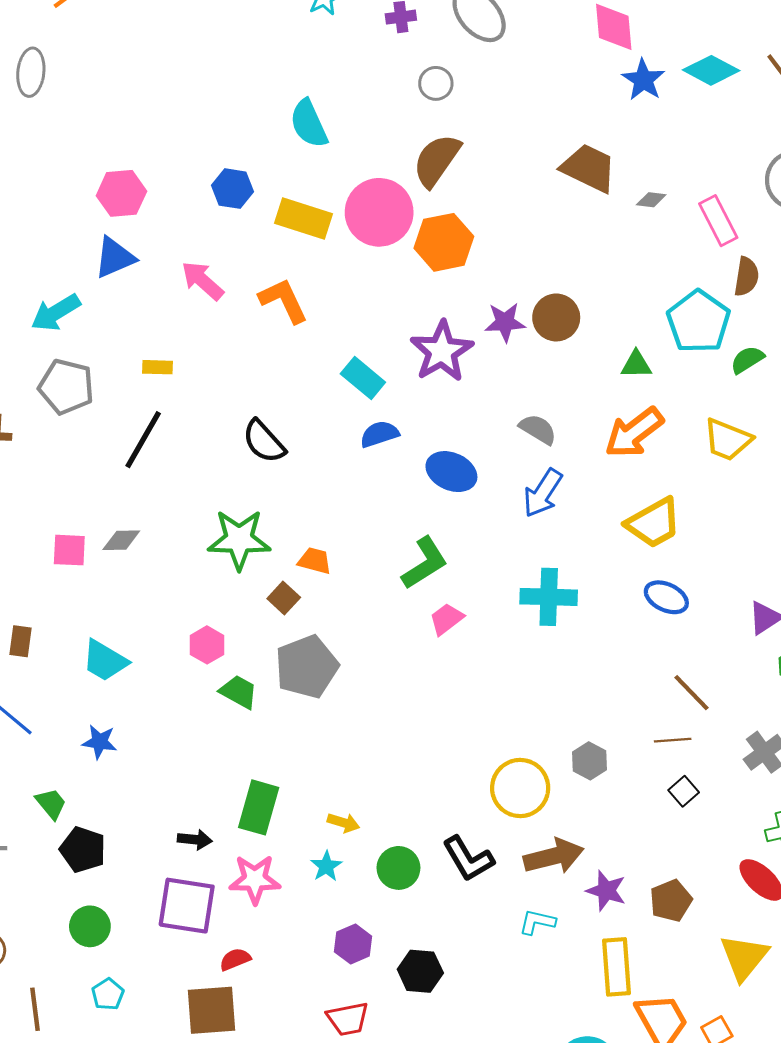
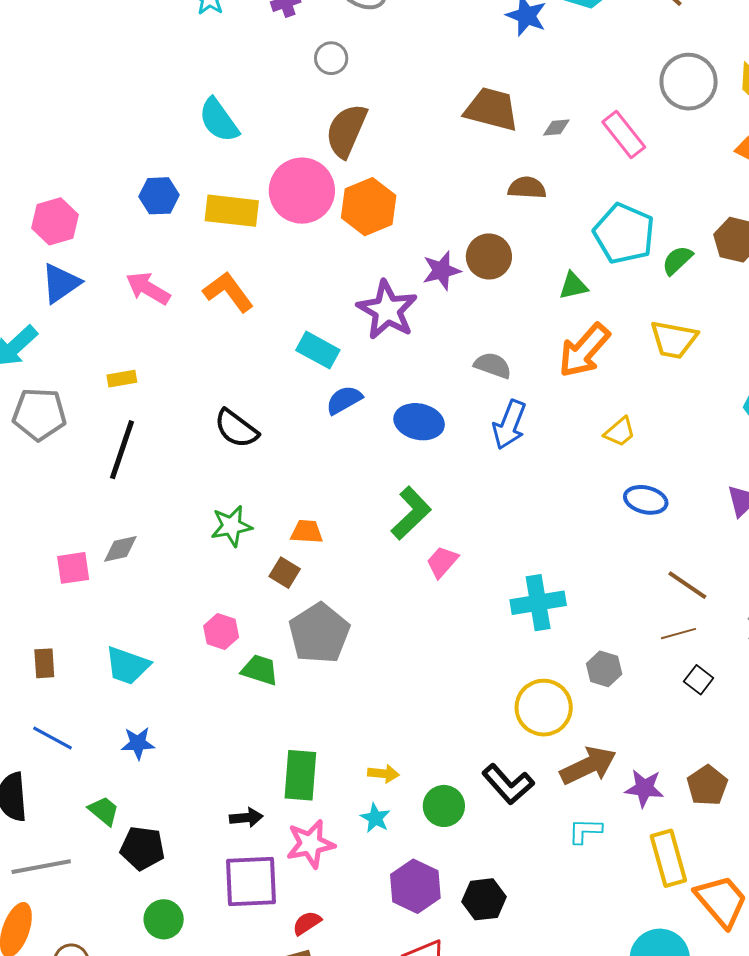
brown semicircle: (746, 277) -> (527, 188), moved, turned -84
yellow trapezoid: (654, 523) -> (620, 432), size x0.6
green star: (239, 540) -> (231, 526), size x0.7
cyan cross: (549, 597) -> (538, 603), moved
purple hexagon: (353, 944) -> (415, 886), size x1.4

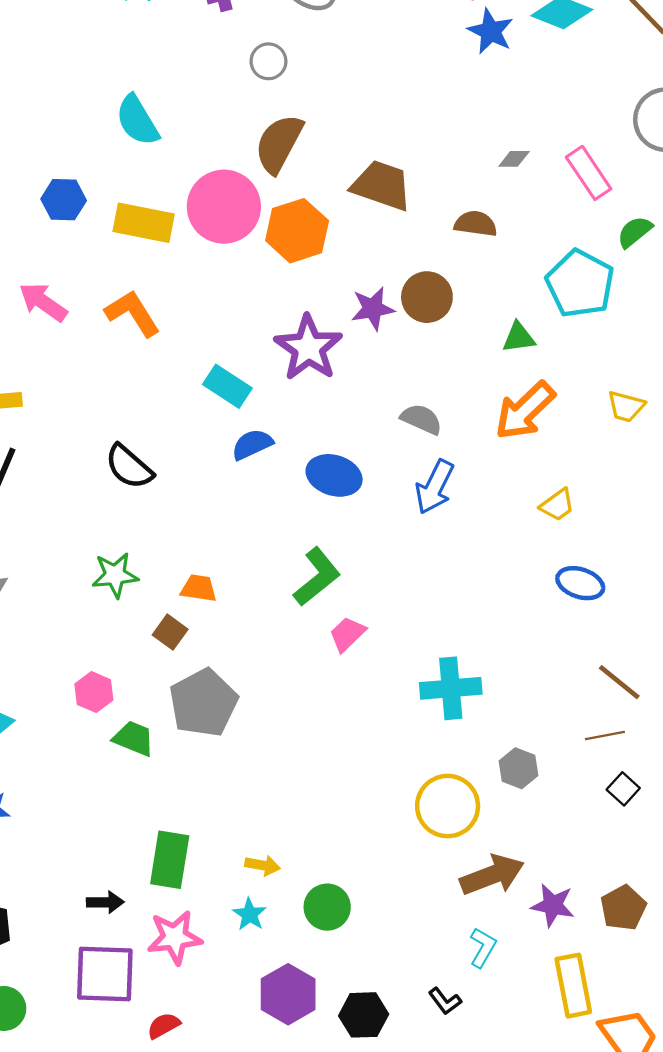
brown trapezoid: (492, 109) -> (382, 186), moved
green semicircle: (677, 260) -> (635, 232), moved
yellow trapezoid: (674, 340) -> (626, 406), size x0.7
black L-shape: (508, 784) -> (445, 1001), moved, size x0.6
cyan L-shape: (585, 831) -> (483, 948), turned 114

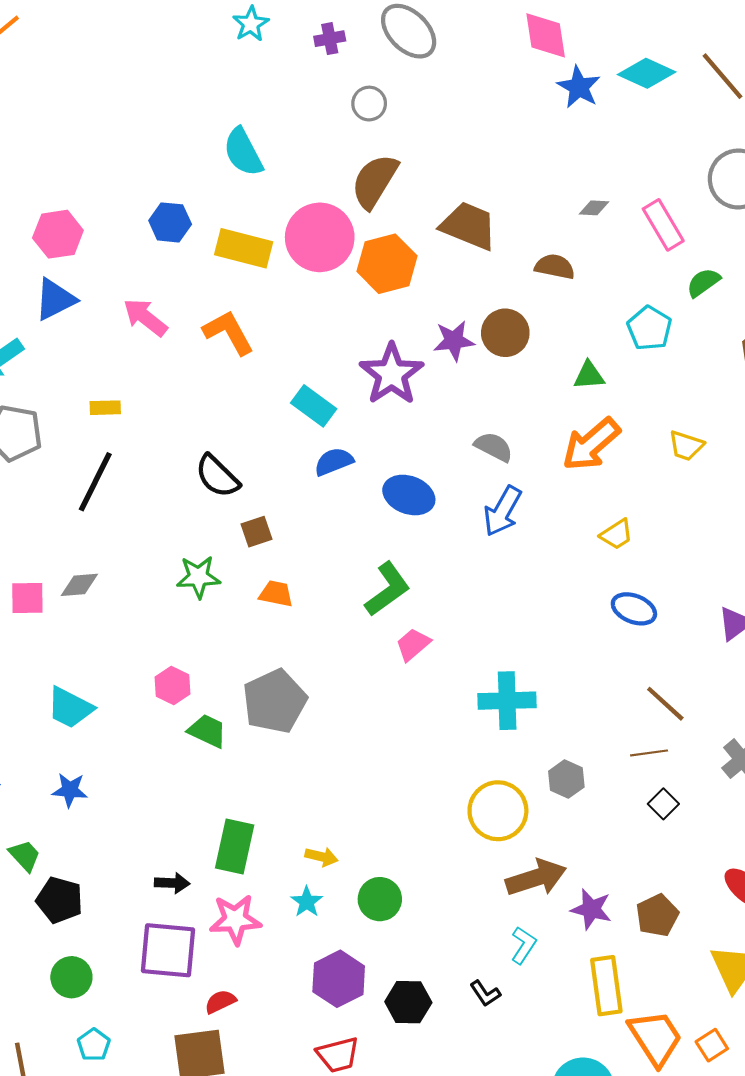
cyan pentagon: (580, 284) -> (649, 328), size x0.7
brown square: (170, 632) -> (256, 532), moved, turned 32

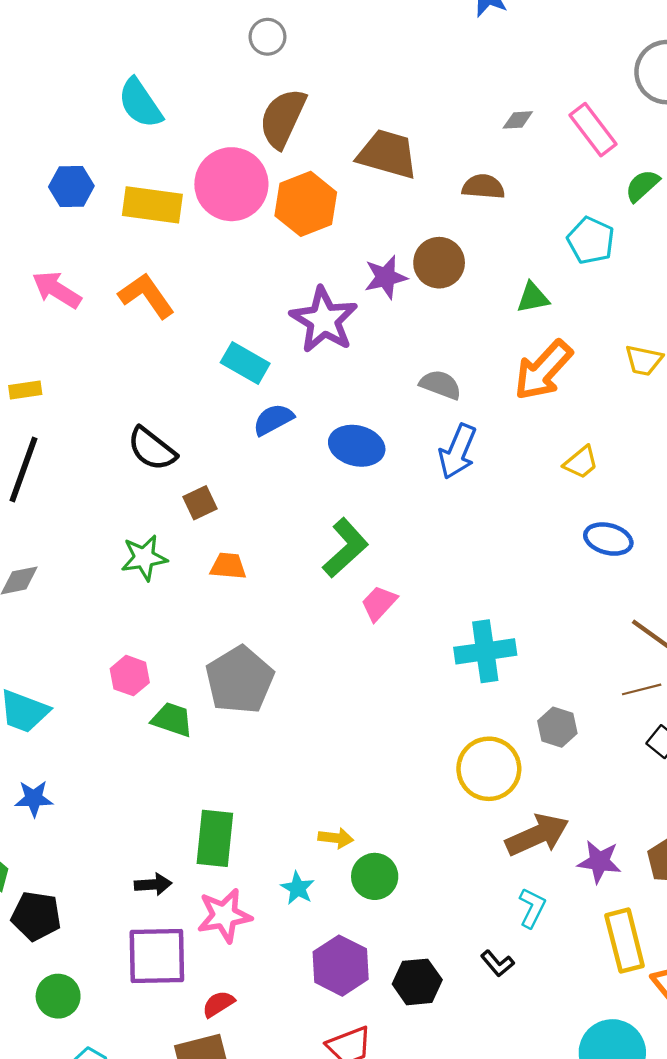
yellow arrow: (321, 857) -> (336, 838), moved

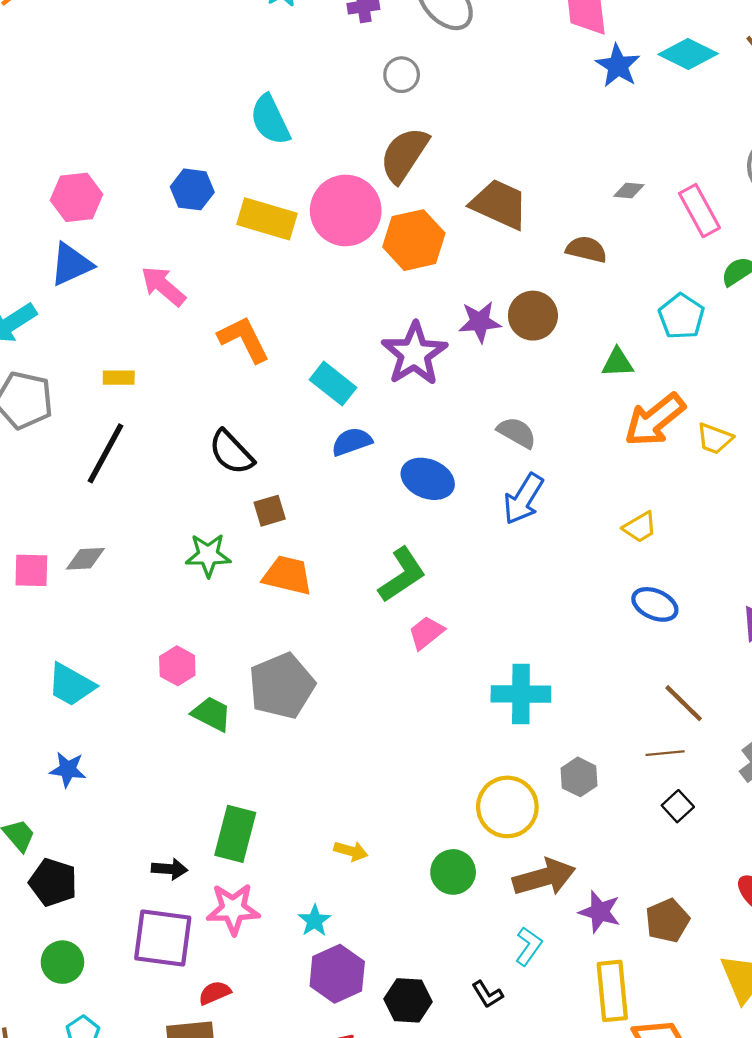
orange L-shape: (146, 296) -> (244, 339), moved
orange arrow: (543, 370) -> (655, 420), moved
orange trapezoid: (228, 566) -> (287, 575), size x1.4
green circle: (375, 876) -> (453, 872), moved
cyan star: (298, 888) -> (315, 921), moved

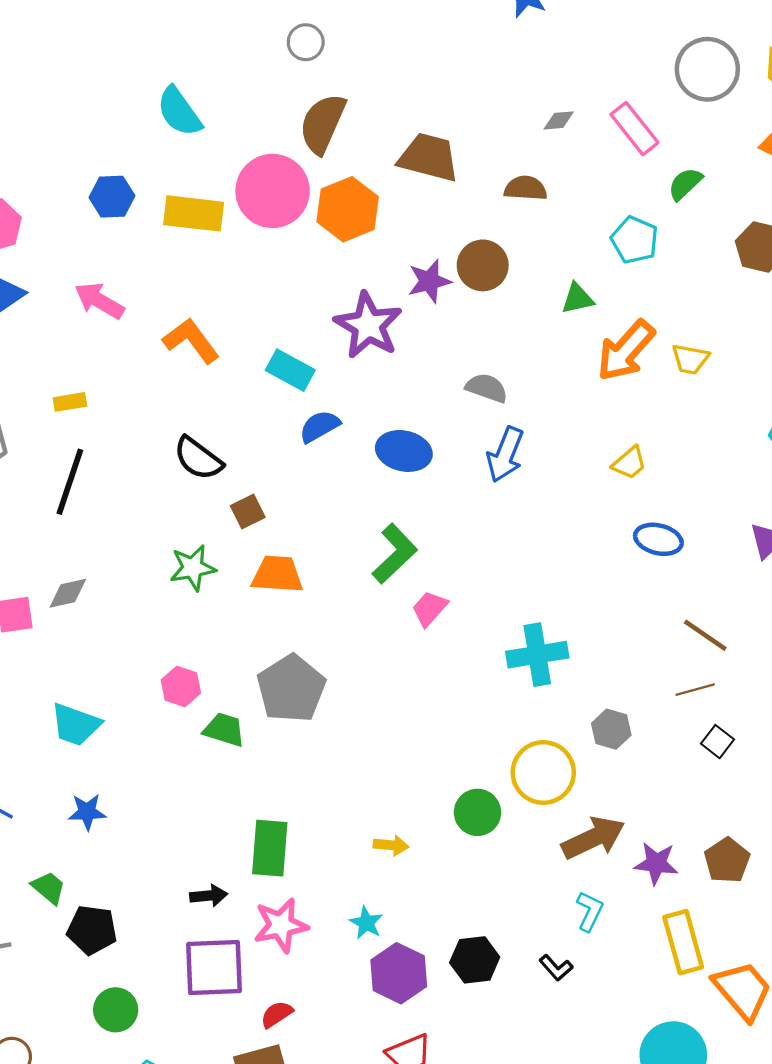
green circle: (453, 872) -> (477, 812), moved
black hexagon: (408, 1000) -> (475, 960), moved

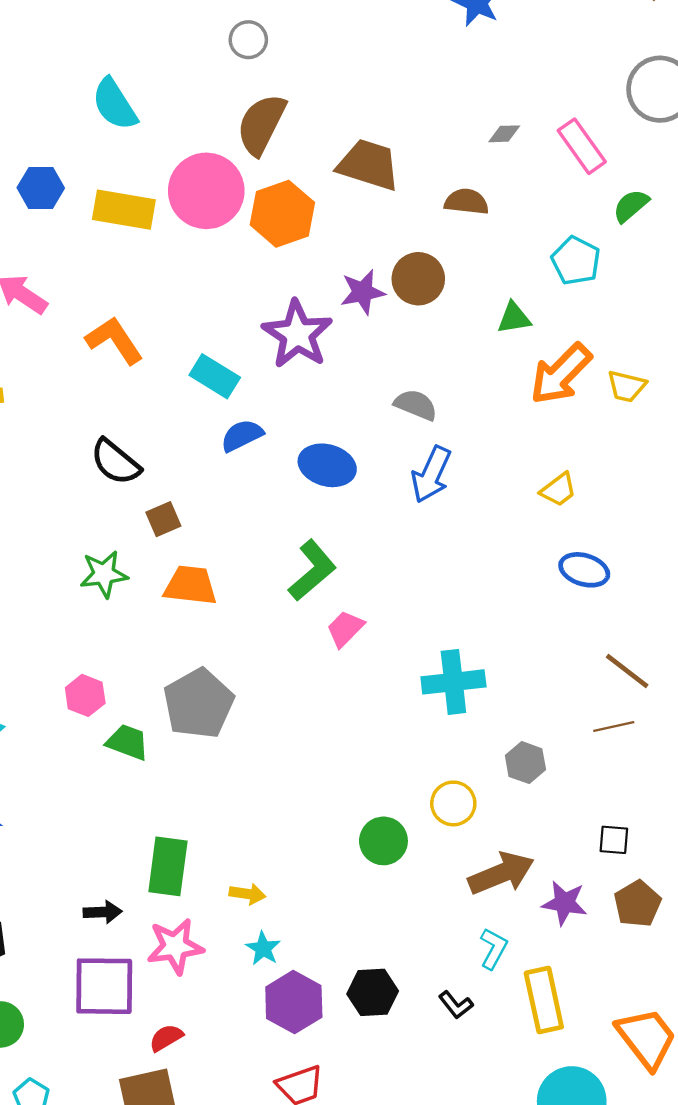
black square: (718, 742) -> (614, 840), moved, turned -36
yellow circle: (543, 772) -> (453, 803), size x0.7
yellow arrow: (391, 845) -> (247, 894), moved
yellow rectangle: (683, 942) -> (544, 1000), moved

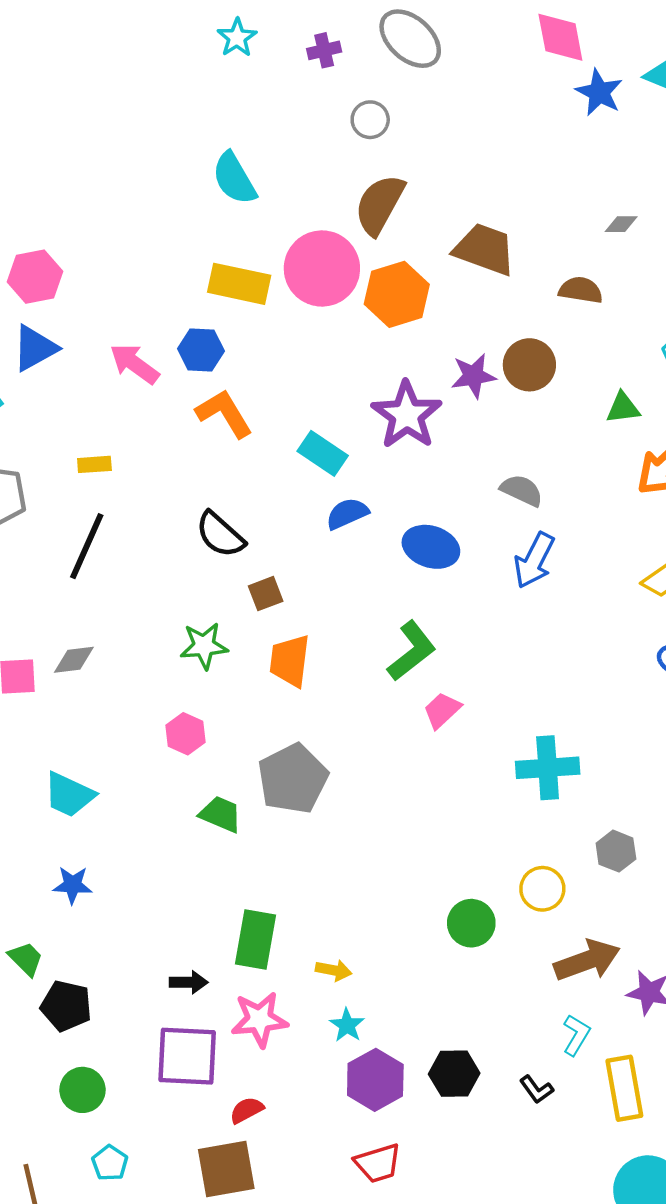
blue hexagon: (41, 188) -> (201, 350), moved
orange trapezoid: (191, 585) -> (290, 661), turned -92
pink hexagon: (85, 695) -> (185, 734), moved

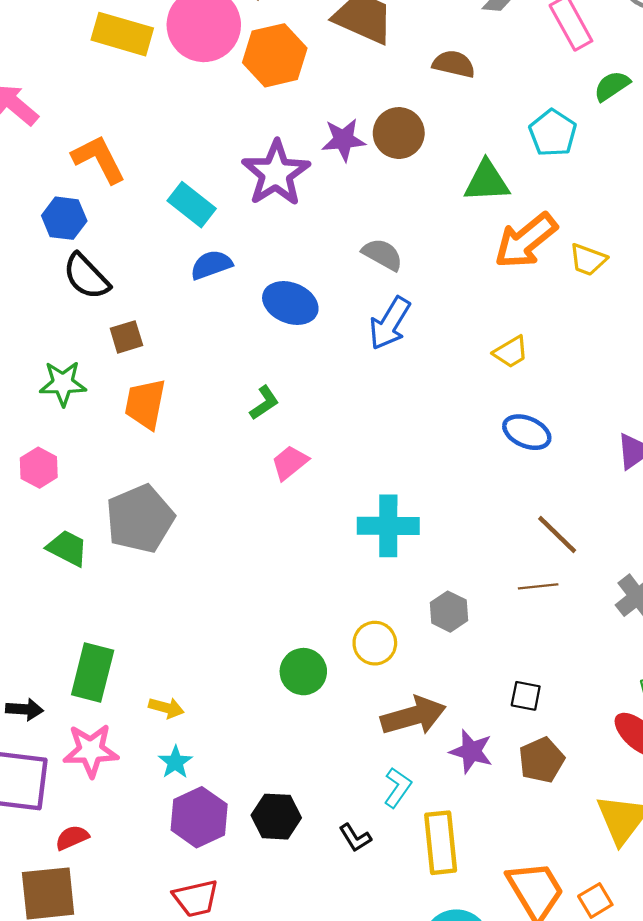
blue hexagon: (201, 350) -> (64, 218), moved
green triangle: (623, 408) -> (487, 181), size x1.4
green L-shape: (412, 651) -> (264, 403), size x0.6

